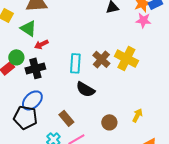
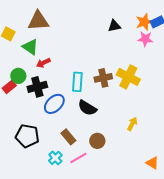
brown cross: (101, 59) -> (103, 78), turned 36
blue ellipse: (32, 100) -> (54, 104), moved
yellow arrow: (137, 115) -> (132, 124), moved
brown circle: (109, 122) -> (97, 141), moved

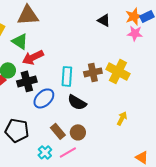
black triangle: (114, 26) -> (104, 20), turned 40
red arrow: (43, 63) -> (33, 57), size x1.5
brown circle: (97, 141) -> (78, 132), moved

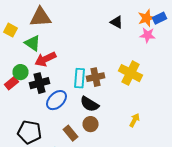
brown cross: (93, 72) -> (96, 77), moved
brown circle: (78, 132) -> (90, 124), moved

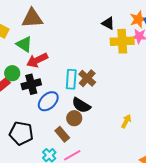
yellow cross: (130, 73) -> (122, 41), moved, turned -30
brown cross: (96, 77) -> (87, 78), turned -36
brown circle: (90, 124) -> (74, 118), moved

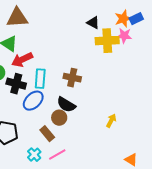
brown cross: (87, 78) -> (72, 78), turned -30
cyan rectangle: (71, 79) -> (40, 79), moved
black cross: (31, 84) -> (16, 84), turned 30

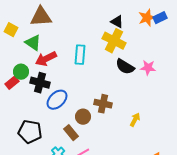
pink star: (124, 36) -> (148, 68), moved
yellow cross: (107, 41) -> (114, 41), moved, turned 30
brown cross: (72, 78) -> (103, 104), moved
cyan rectangle: (40, 79) -> (80, 55), moved
black semicircle: (66, 105) -> (125, 67), moved

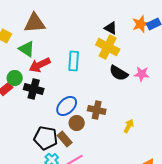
blue ellipse: (57, 100) -> (67, 106), moved
black pentagon: (30, 132) -> (46, 138), moved

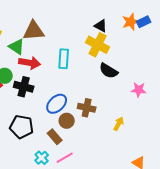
brown triangle: (35, 23) -> (34, 31), moved
red arrow: (40, 65) -> (30, 63), turned -145
pink star: (142, 74) -> (139, 90), moved
black pentagon: (46, 138) -> (22, 127), moved

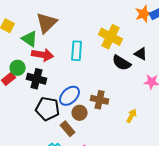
black triangle: (101, 26) -> (141, 54), moved
brown triangle: (34, 31) -> (47, 23), turned -40
black pentagon: (22, 127) -> (48, 109), moved

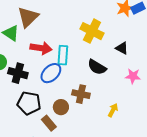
cyan rectangle: (77, 51) -> (63, 55), moved
red arrow: (43, 55) -> (41, 48), moved
black semicircle: (122, 63) -> (97, 67), moved
blue ellipse: (70, 96) -> (51, 73), moved

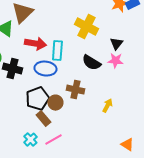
black triangle: (122, 48) -> (116, 44), turned 40
blue ellipse: (51, 73) -> (45, 69), turned 50
pink star: (133, 76) -> (115, 61), moved
black pentagon: (29, 103) -> (37, 99), moved, turned -30

